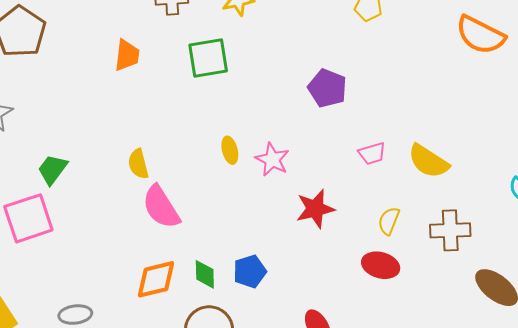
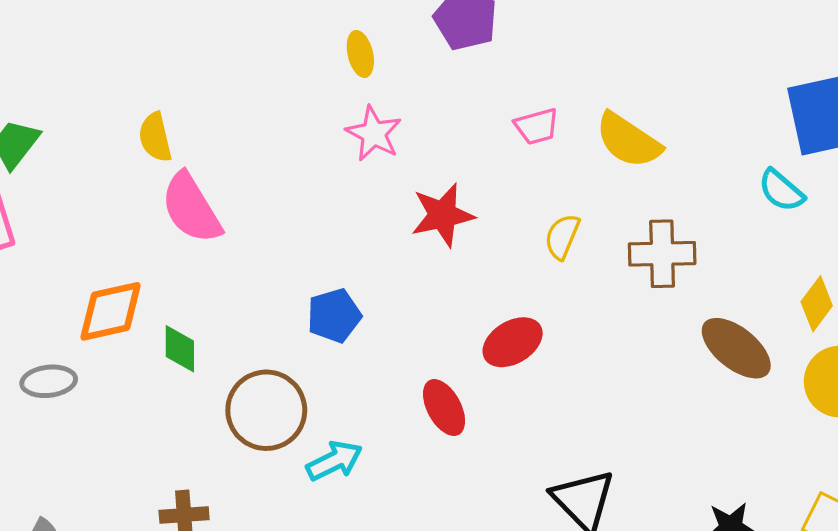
yellow ellipse: (230, 150) -> (360, 54), moved
red ellipse: (381, 265) -> (513, 342), moved, turned -48
green diamond: (205, 274) -> (180, 349), moved
orange diamond: (156, 279) -> (111, 311), moved

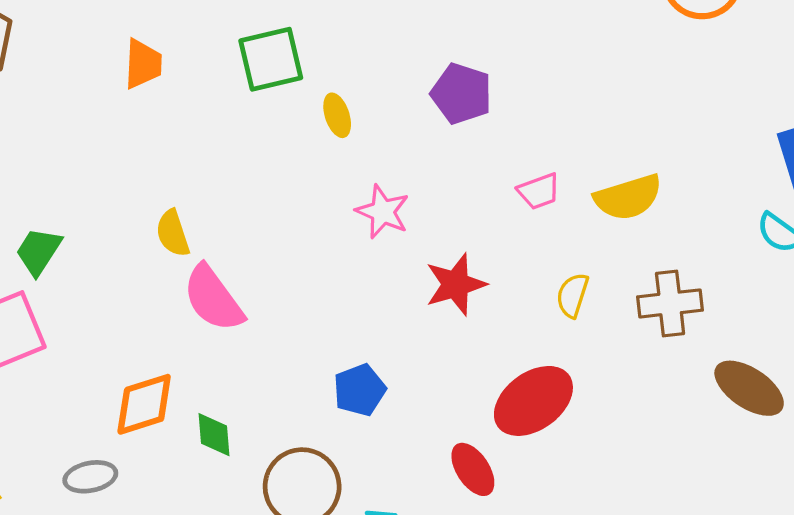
yellow ellipse: (360, 54) -> (337, 115), moved
yellow semicircle: (628, 140) -> (628, 197), turned -46
red ellipse: (513, 342) -> (533, 401), size x1.4

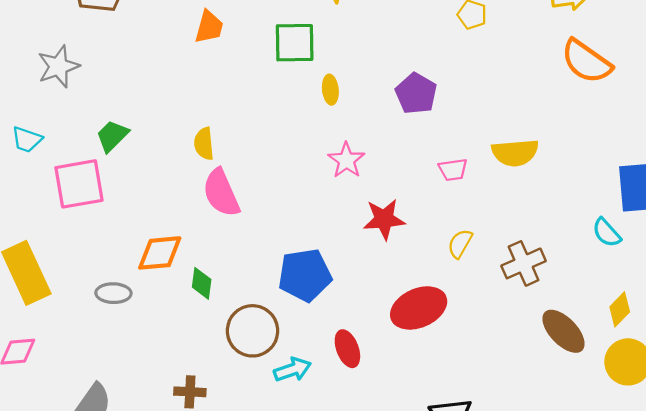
yellow semicircle: (628, 197) -> (515, 153), moved
brown cross: (670, 303) -> (524, 263), turned -30
blue pentagon: (360, 390) -> (305, 275), size x1.5
red ellipse: (473, 469) -> (347, 349), moved

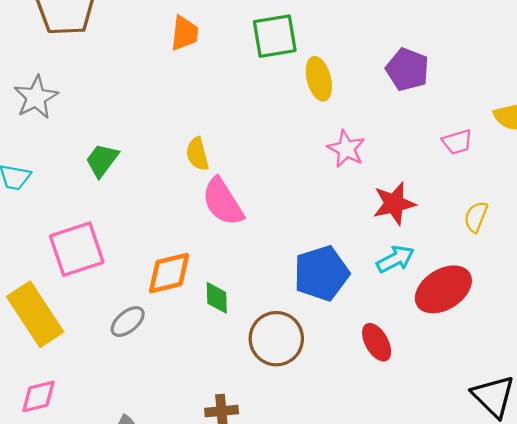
yellow ellipse: (330, 90) -> (319, 79), size x1.4
pink square: (79, 184) -> (77, 249), moved
gray ellipse: (113, 293) -> (128, 322), turned -32
cyan arrow: (292, 370) -> (395, 259), moved

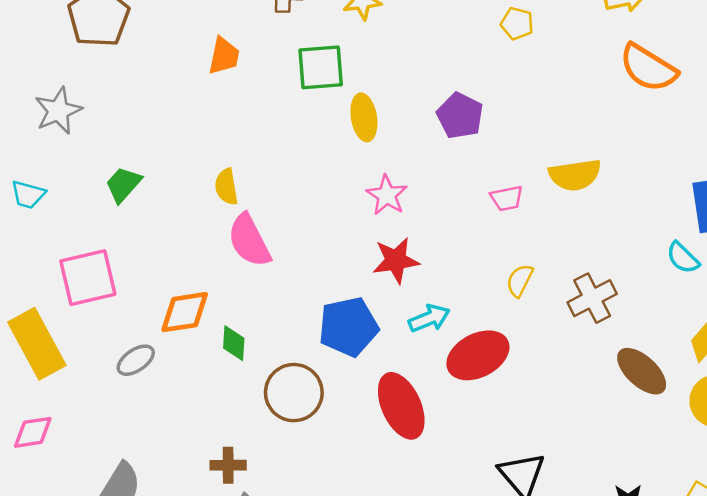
red star: (394, 204) -> (396, 260), moved
red ellipse: (377, 342) -> (401, 406), size x1.6

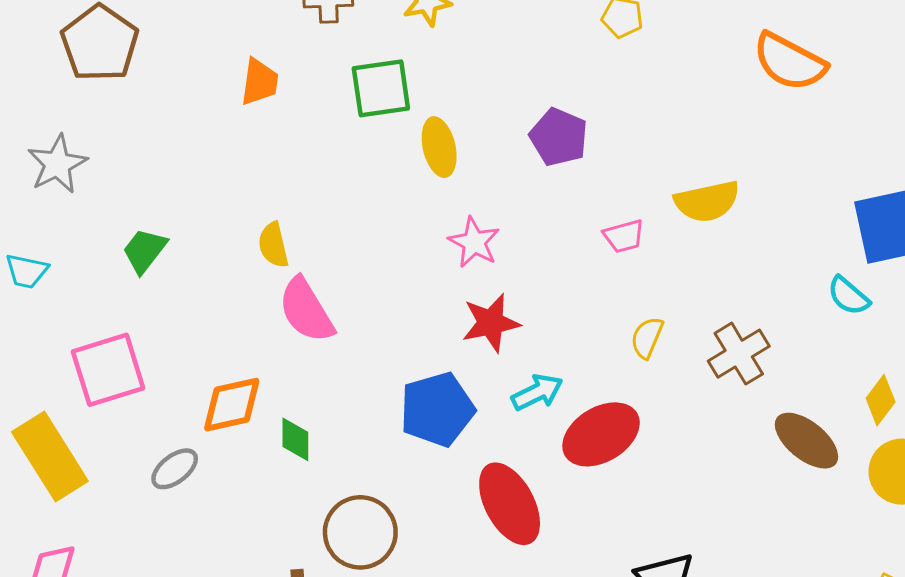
brown circle: (294, 393) -> (360, 532), moved

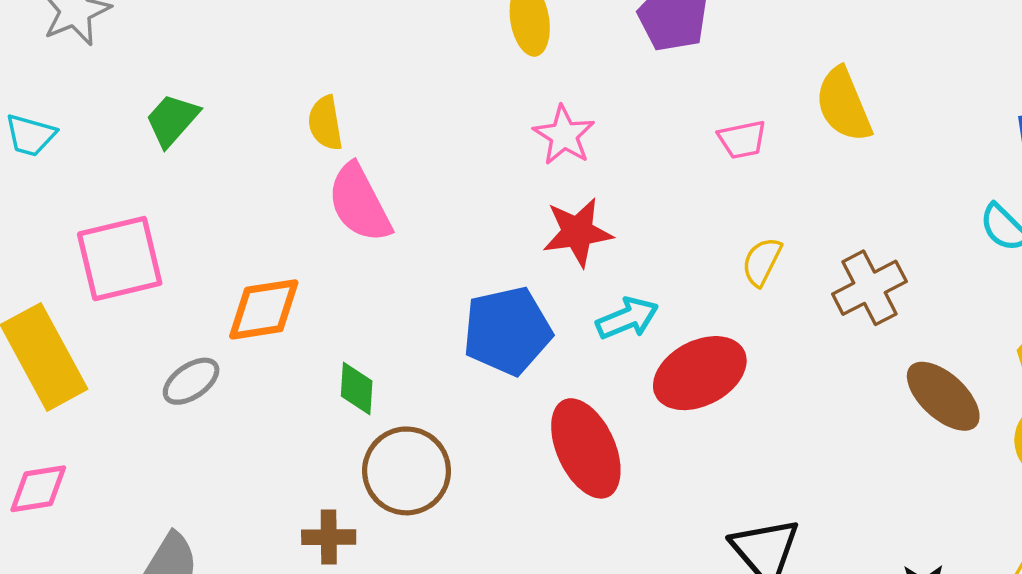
yellow semicircle: (707, 201) -> (844, 105), turned 76
green diamond: (295, 439) -> (357, 388), moved

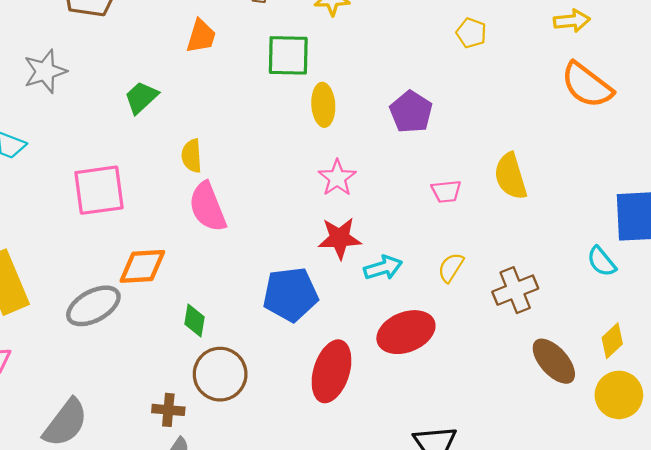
green trapezoid: (172, 120) -> (141, 97), moved
pink square: (120, 259) -> (99, 190), moved
cyan arrow: (627, 318) -> (383, 268), moved
gray ellipse: (191, 381) -> (93, 306), size x1.5
red ellipse: (586, 448) -> (332, 371), turned 36

